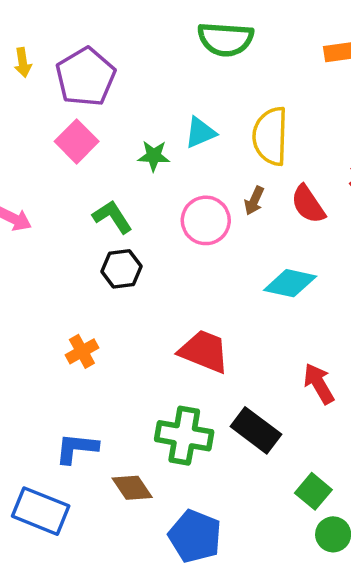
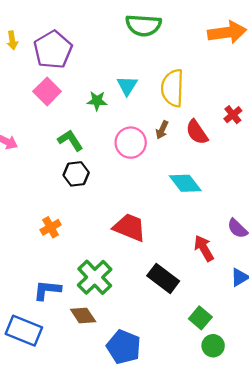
cyan triangle: (200, 133) -> (127, 86), turned -35
cyan diamond: (290, 283) -> (185, 183), turned 40
green cross: (184, 436) -> (95, 277), moved, turned 36

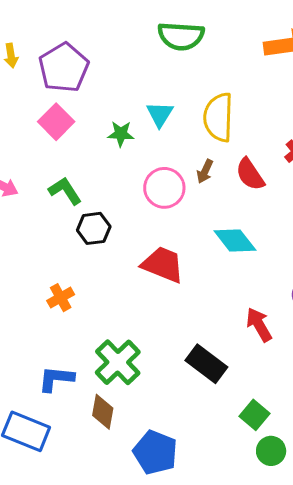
green L-shape: (70, 140) -> (65, 191), moved
red trapezoid: (130, 227) -> (163, 265), moved
brown diamond: (83, 316) -> (103, 412), turned 44

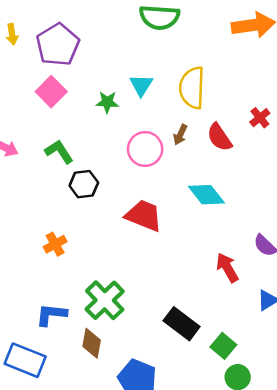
black rectangle: (206, 364) -> (182, 324), moved

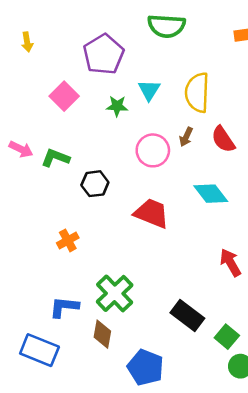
purple pentagon: (58, 45) -> (104, 54), moved
green L-shape: (59, 152) -> (55, 158), moved, turned -36

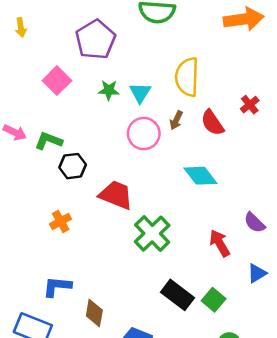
cyan triangle: (149, 90) -> (140, 93), moved
black hexagon: (95, 184) -> (73, 166), moved
red trapezoid: (152, 213) -> (116, 195), moved
green cross: (115, 293) -> (152, 234), moved
green square: (227, 337) -> (214, 300), moved

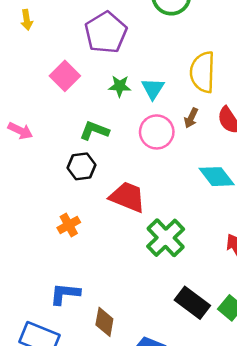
green L-shape: (49, 141) -> (94, 131), moved

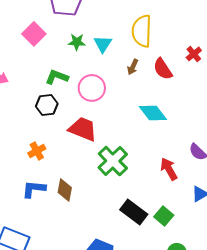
pink circle: (157, 132) -> (92, 88), moved
blue L-shape: (65, 294) -> (34, 189), moved
brown diamond: (104, 322) -> (65, 190), moved

